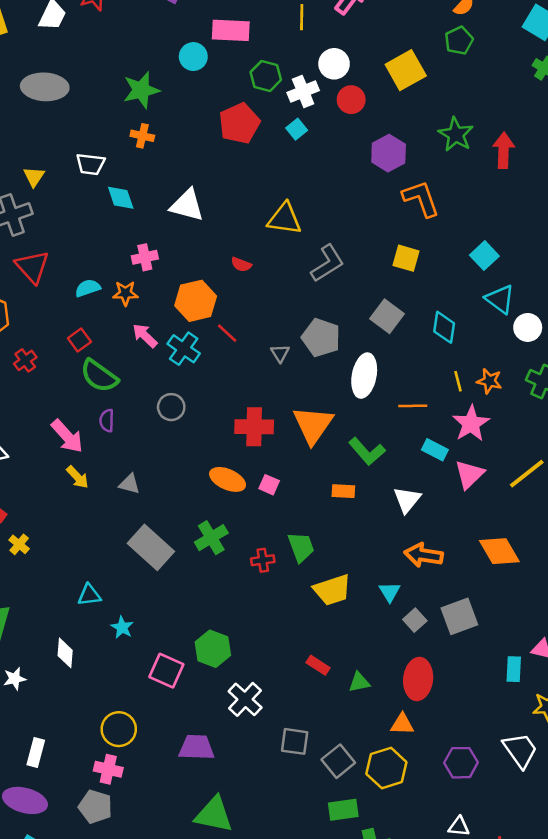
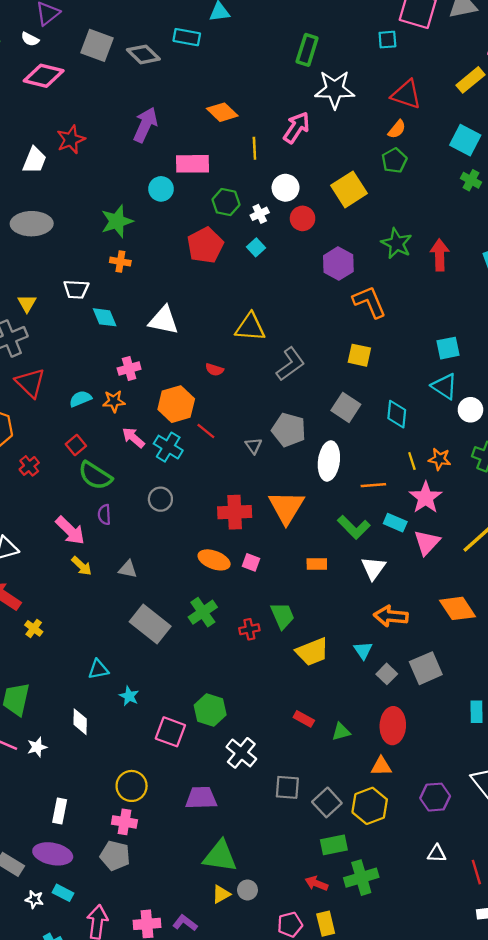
white cross: (303, 92) -> (260, 214), size x0.7
cyan square: (484, 256) -> (448, 348), moved, turned 35
green L-shape: (367, 451) -> (354, 527), moved

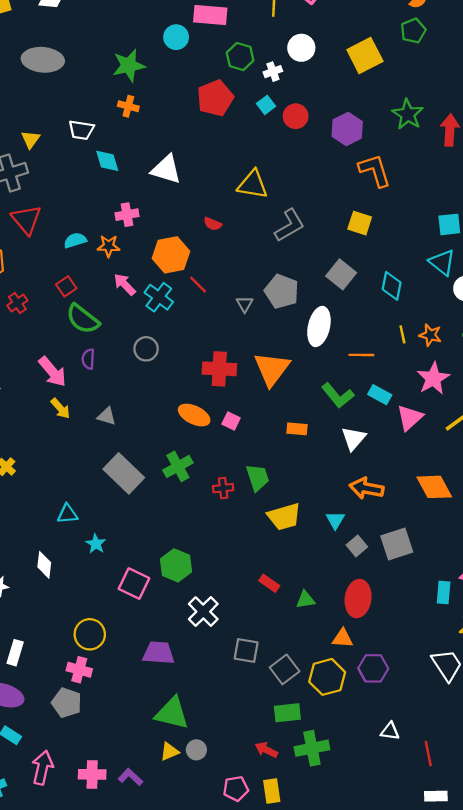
red circle: (303, 218) -> (296, 116), moved
pink star: (426, 498) -> (433, 378), moved
purple hexagon: (435, 797) -> (373, 668), moved

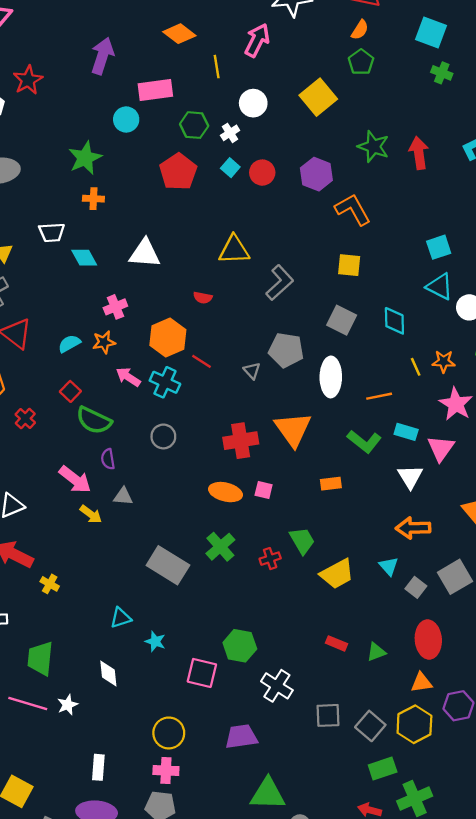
gray triangle: (107, 416) -> (123, 496), moved
white triangle: (354, 438) -> (410, 477), moved

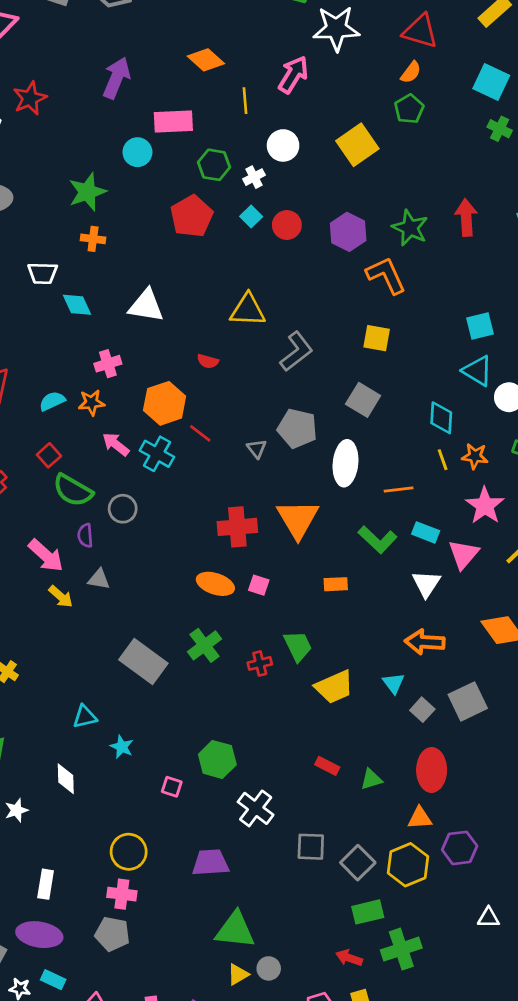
green star: (373, 147) -> (410, 228), moved
cyan diamond: (394, 321) -> (441, 418), moved
gray circle: (163, 436) -> (123, 509), moved
pink square: (202, 673) -> (172, 787), size x0.6

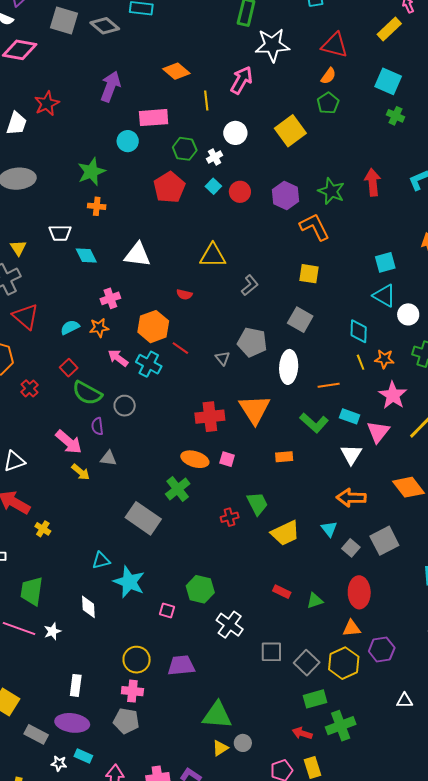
gray L-shape: (296, 351) -> (250, 285), size x0.7
green cross: (205, 645) -> (178, 489), moved
cyan star: (122, 747) -> (129, 582), size x1.8
purple trapezoid: (210, 863) -> (181, 665), moved

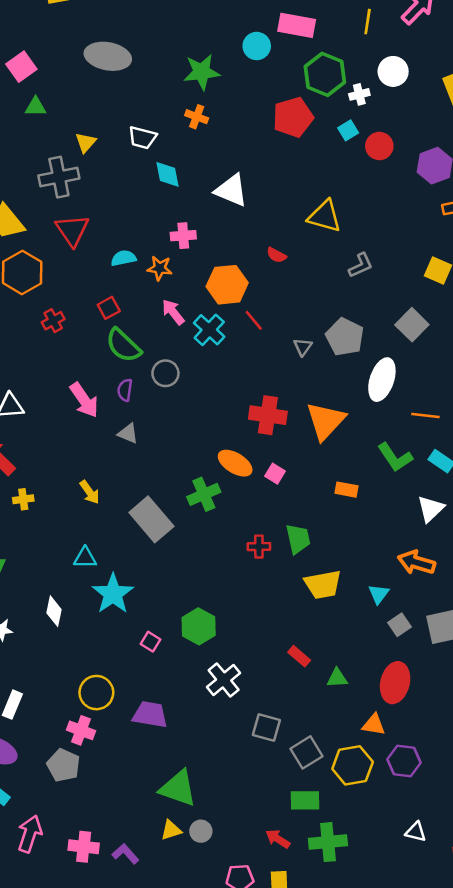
green hexagon: (185, 149) -> (325, 74), size x1.4
yellow arrow: (81, 472) -> (90, 492), moved
yellow cross: (43, 529) -> (23, 499), turned 35

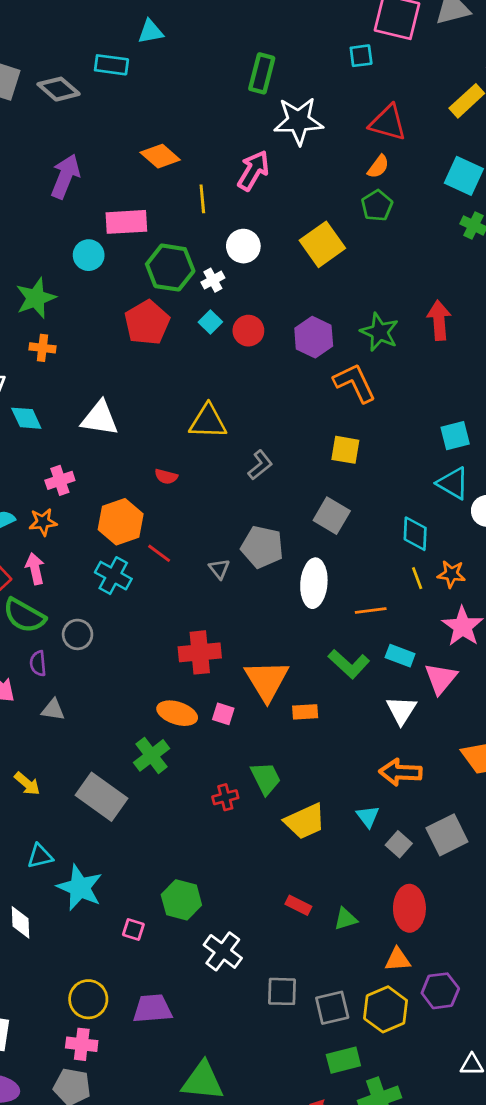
pink arrow: (173, 312) -> (35, 569), moved, turned 40
orange triangle: (326, 421) -> (267, 680), moved
gray square: (306, 752) -> (332, 1008), turned 32

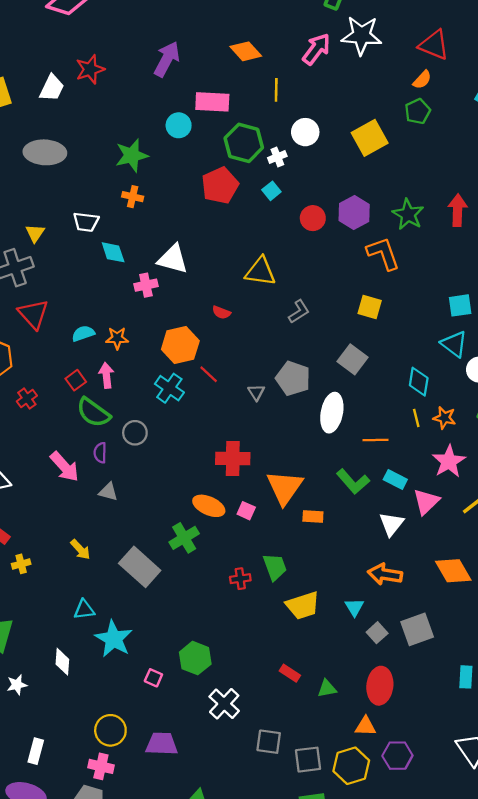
pink arrow: (253, 170) -> (316, 49), moved
red circle: (248, 331) -> (313, 218), moved
pink cross: (60, 480) -> (146, 285), moved

